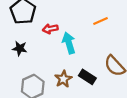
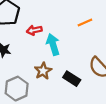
brown star: (63, 79) -> (43, 71), moved

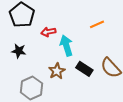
black rectangle: (72, 79) -> (84, 69), moved

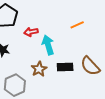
black rectangle: (84, 69) -> (65, 67), turned -35

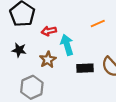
brown star: (39, 69) -> (48, 60), moved

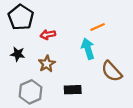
cyan arrow: (67, 45) -> (88, 49), moved
black rectangle: (85, 68) -> (73, 90), moved

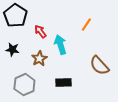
orange line: (98, 27) -> (86, 25), turned -32
red arrow: (48, 35) -> (40, 32), turned 64
cyan arrow: (88, 49) -> (60, 45), moved

